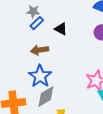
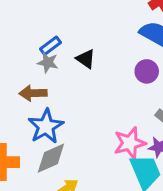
gray star: (33, 11) -> (48, 63), moved
brown arrow: (40, 50) -> (33, 93), moved

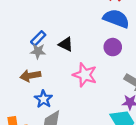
blue star: (46, 126) -> (43, 99), size x0.7
pink star: (130, 143) -> (85, 75), moved, turned -30

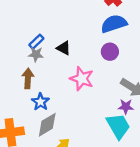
blue semicircle: (116, 19) -> (114, 24), turned -40
brown arrow: (30, 76) -> (28, 78), turned 102

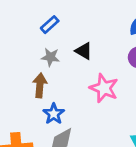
blue rectangle: (36, 42) -> (50, 25), moved

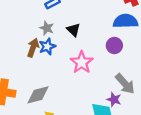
blue star: (54, 114) -> (47, 47), moved

